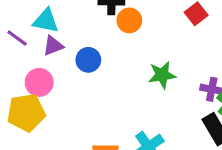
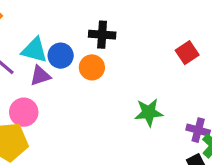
orange circle: (129, 20) -> (92, 67), moved
blue circle: (88, 60) -> (61, 56), moved

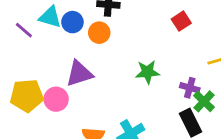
purple triangle: (40, 76) -> (79, 74), moved, size x1.5
pink circle: (24, 112) -> (56, 99), moved

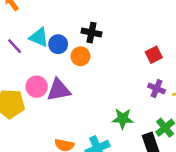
green star: (148, 72) -> (123, 119), moved
purple cross: (190, 88) -> (157, 88), moved
pink circle: (56, 99) -> (37, 87), moved

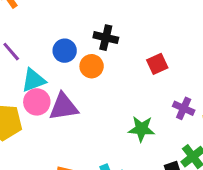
cyan triangle: (39, 37) -> (33, 80), moved, turned -45
red square: (154, 55) -> (157, 64), moved
green star: (123, 119) -> (141, 129), moved

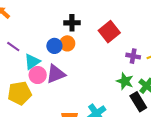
blue circle: (65, 51) -> (54, 46), moved
red square: (157, 64) -> (109, 32), size x1.5
green star: (141, 129) -> (125, 81), moved, turned 30

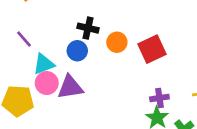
black cross: (72, 23) -> (88, 28), moved
orange circle: (67, 43) -> (117, 42), moved
purple cross: (133, 56) -> (159, 98), moved, turned -32

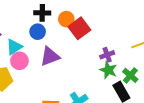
red square: (152, 49) -> (79, 28), moved
purple triangle: (70, 87) -> (50, 56), moved

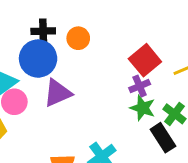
red square: (79, 28) -> (145, 60), moved
blue circle: (38, 32) -> (38, 59), size x1.6

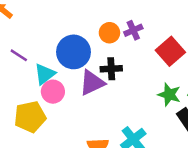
black cross: (43, 31) -> (111, 69), moved
purple cross: (140, 86) -> (133, 30), moved

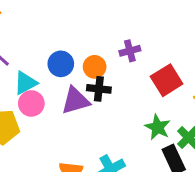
orange circle: (109, 33) -> (95, 67), moved
blue circle: (74, 52) -> (61, 64), size x0.7

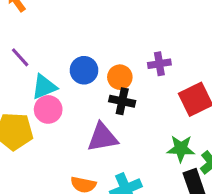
purple triangle: (75, 101) -> (102, 137), moved
green star: (158, 127) -> (181, 149), turned -30

